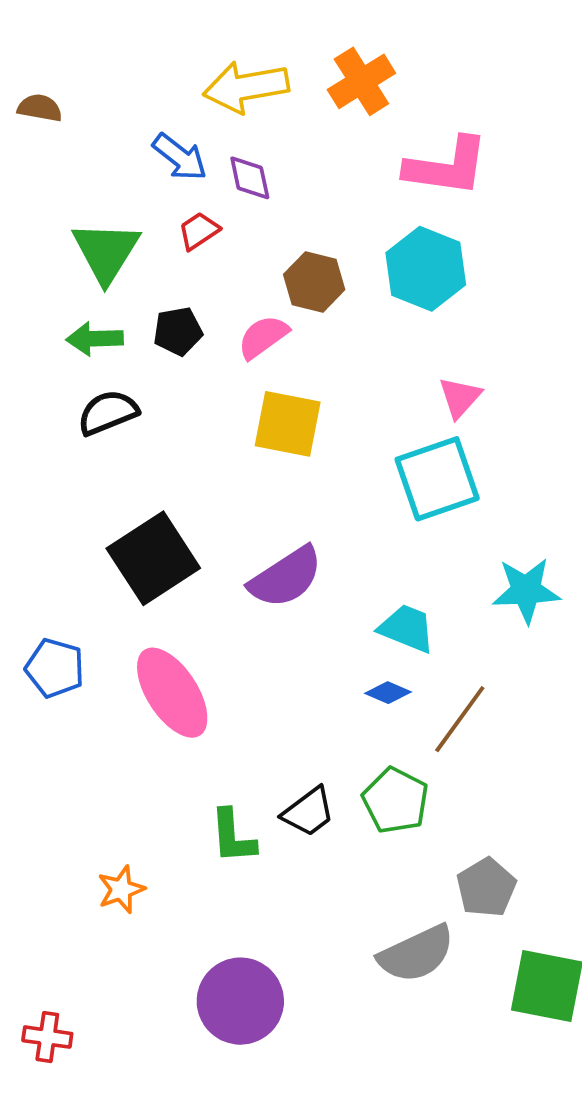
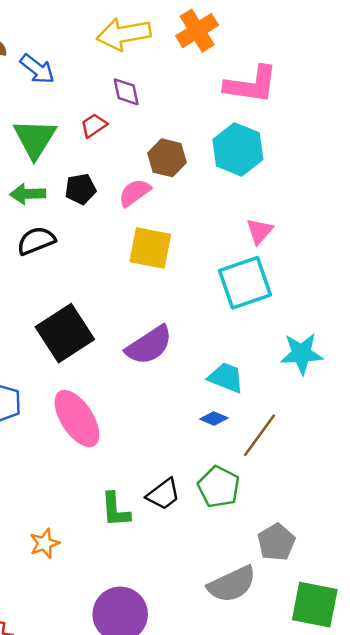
blue arrow: (180, 157) -> (37, 69), moved

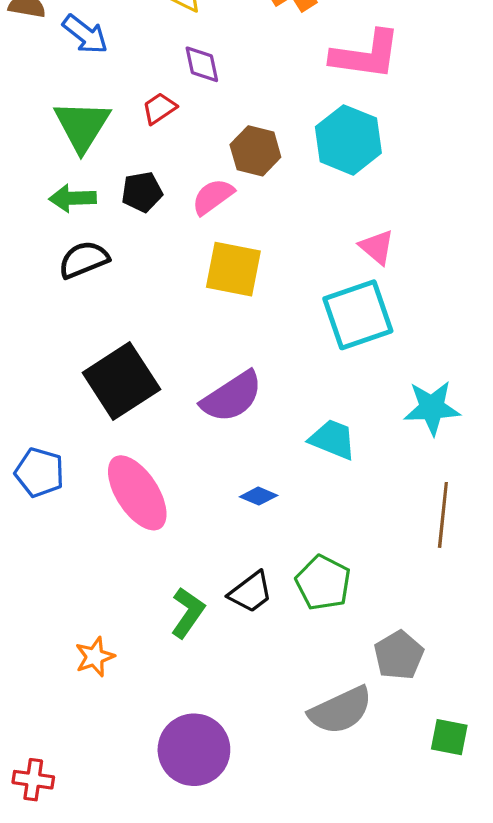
pink triangle: (259, 231) -> (377, 247), turned -32
blue diamond: (214, 418) -> (259, 496), moved
brown line: (259, 435) -> (443, 515), moved, turned -30
green L-shape: (115, 510) -> (188, 613), turned -141
green square: (315, 605) -> (449, 737), size x0.6

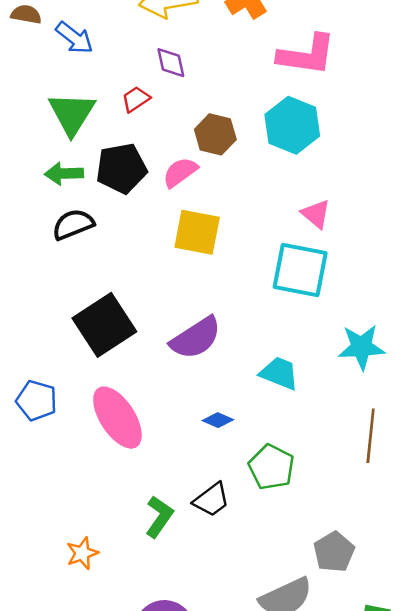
black pentagon: (142, 192) -> (121, 168), size x1.5
cyan square: (358, 315) -> (300, 270), turned 30
green pentagon: (323, 583) -> (271, 467), moved

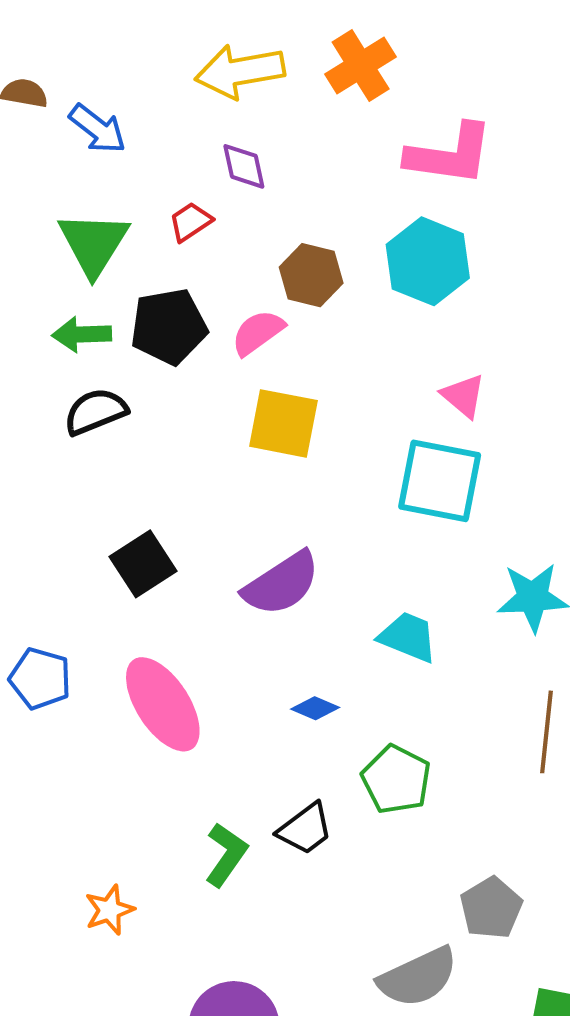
black square: (104, 325) -> (143, 564), size x0.7

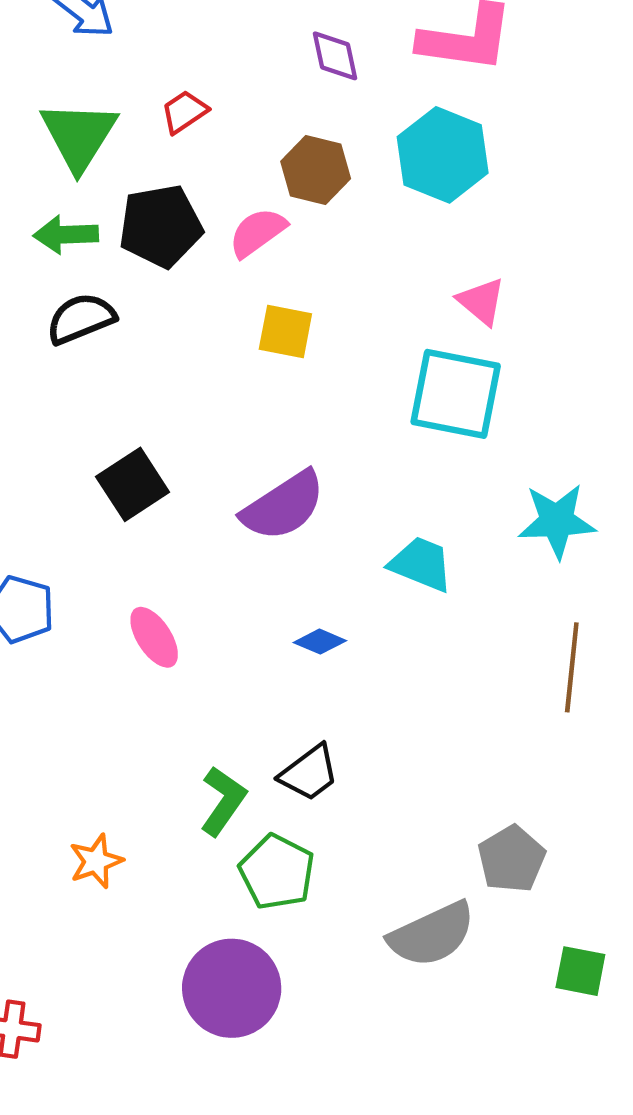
purple diamond: (244, 166) -> (335, 56), moved
yellow square: (283, 423) -> (285, 331), size x0.7
pink ellipse: (163, 704) -> (154, 637), size x0.6
green pentagon: (396, 779) -> (277, 872), moved

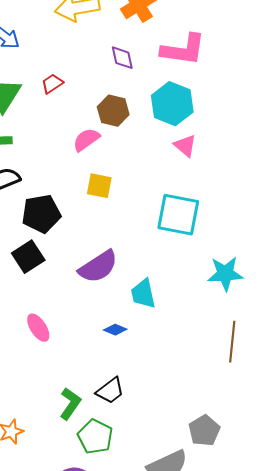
black pentagon: (161, 226) -> (41, 214), moved
pink triangle: (481, 301) -> (185, 146), moved
cyan trapezoid: (421, 564) -> (143, 294), moved, turned -124

